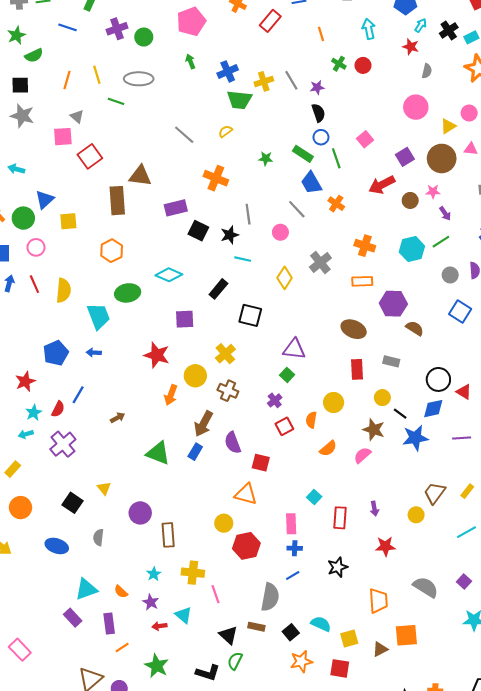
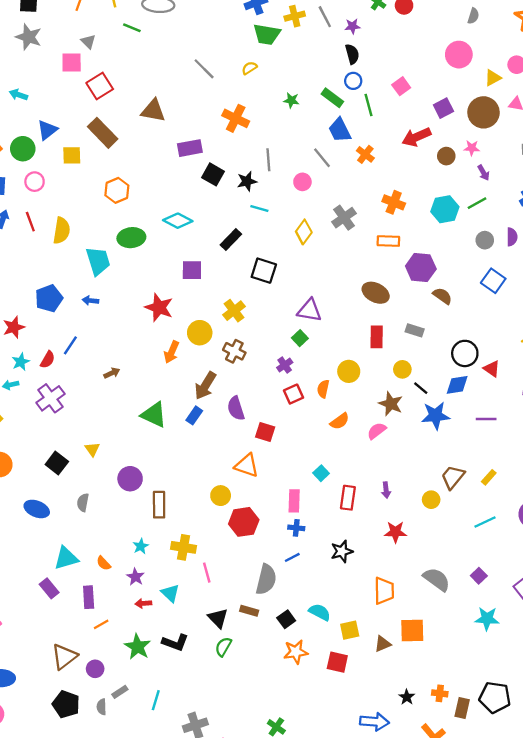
brown rectangle: (117, 201) -> (103, 133), moved, turned -44
black L-shape: (208, 673) -> (175, 643), moved

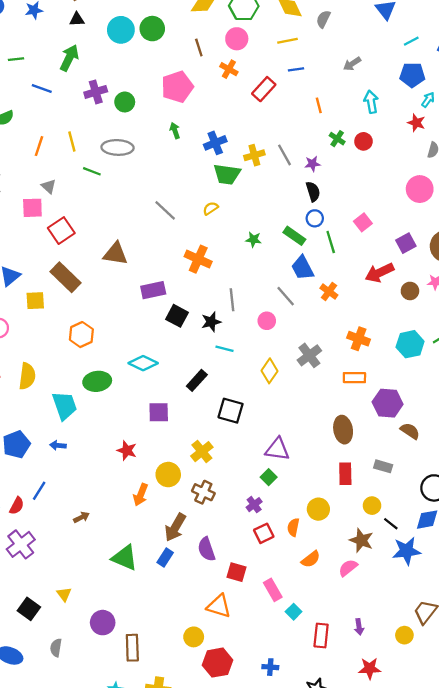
brown ellipse: (376, 293) -> (343, 430), turned 55
red star: (159, 307) -> (127, 450), size x0.7
pink rectangle: (294, 501) -> (273, 590), moved, turned -30

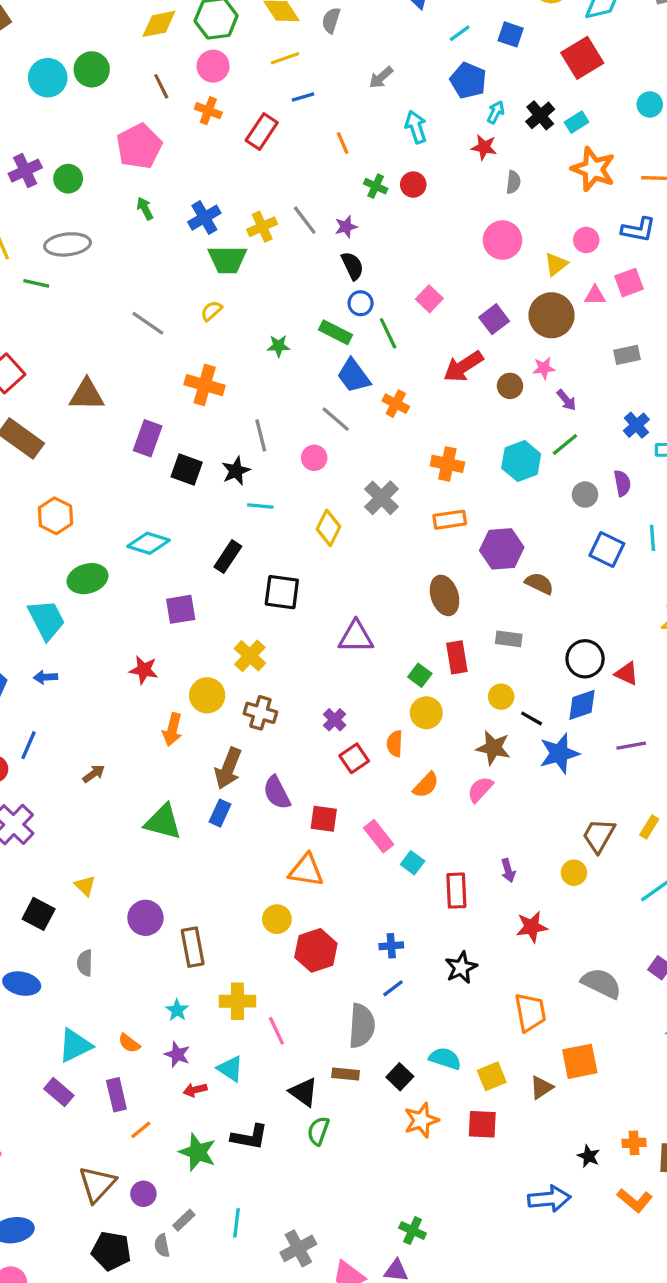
blue pentagon: (412, 75) -> (468, 81), turned 30
purple rectangle: (153, 290) -> (148, 438), turned -50
green square: (269, 477) -> (420, 675), moved

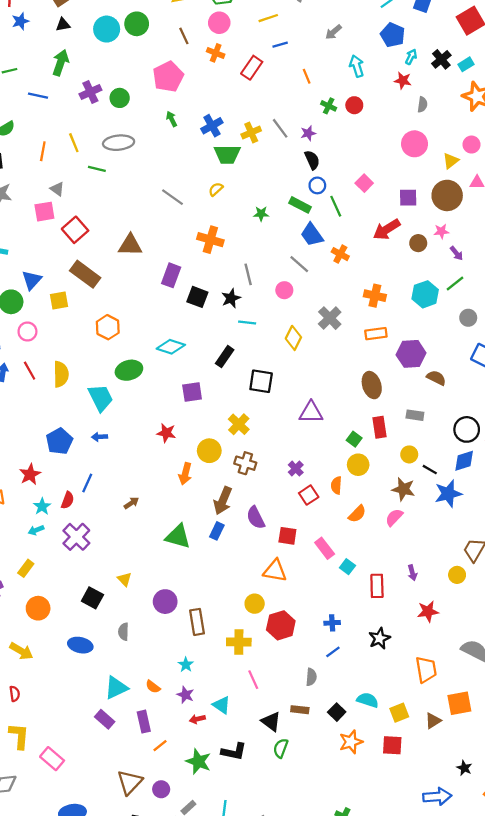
purple square: (494, 319) -> (408, 198), turned 36
yellow cross: (237, 1001) -> (239, 642), moved
gray semicircle: (362, 1026) -> (311, 677), size x0.6

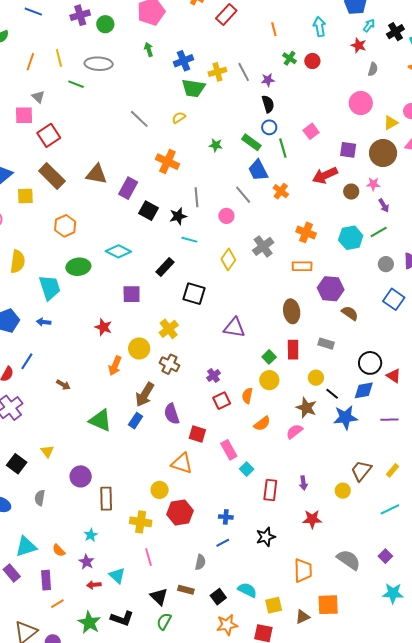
brown triangle: (130, 245) -> (96, 174), moved
brown arrow: (131, 503) -> (63, 385), turned 56

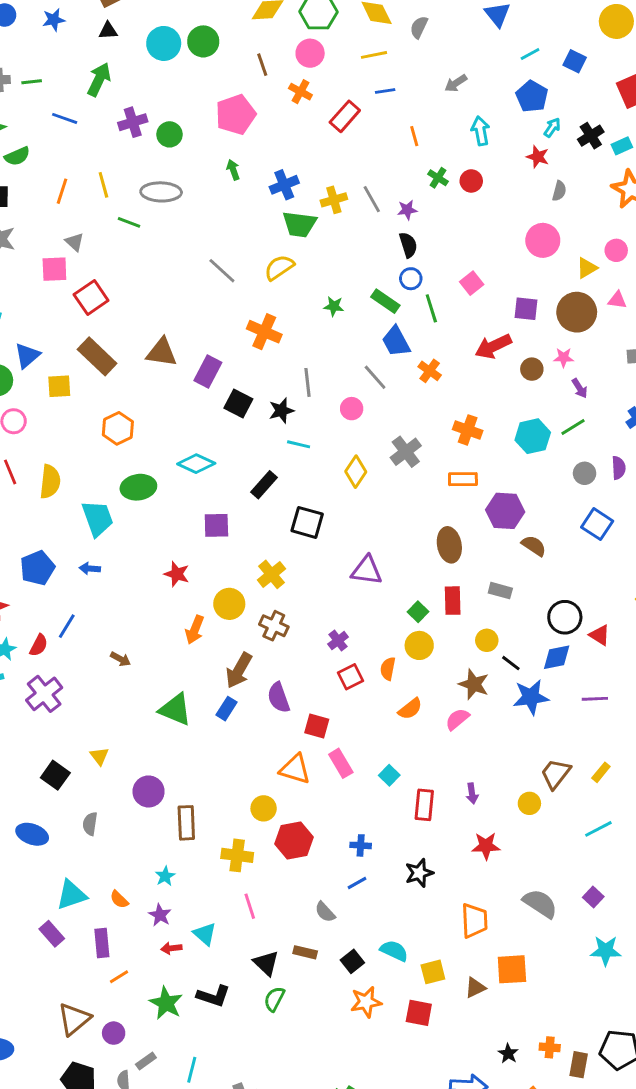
yellow semicircle: (179, 118) -> (279, 267), size x1.5
pink rectangle: (229, 450) -> (341, 763), moved
gray semicircle: (200, 562) -> (325, 912), turned 126

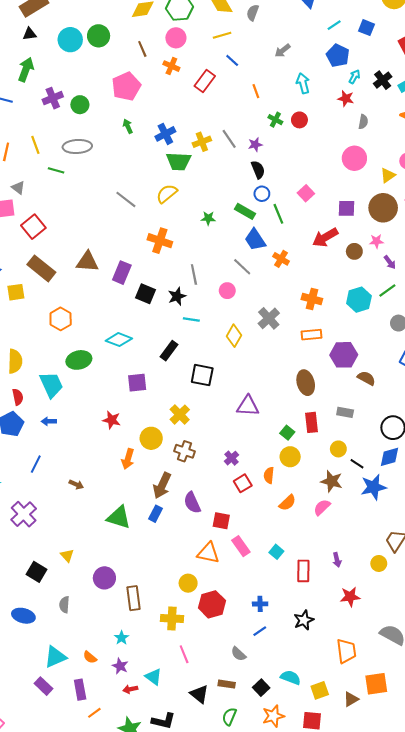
blue line: (385, 91) -> (232, 60), turned 56
red semicircle: (39, 645) -> (18, 397), moved, turned -35
green semicircle: (274, 999) -> (229, 717), moved

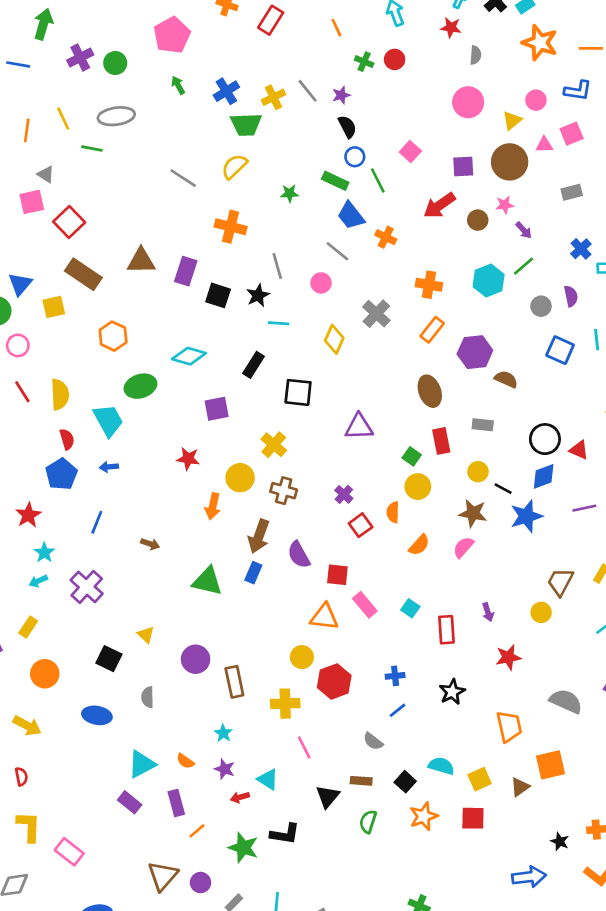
orange rectangle: (311, 335) -> (432, 330), turned -42
black triangle: (199, 694) -> (328, 796), turned 36

